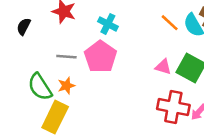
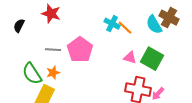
orange line: (170, 23) -> (125, 28), moved
cyan cross: (108, 24) -> (112, 24), moved

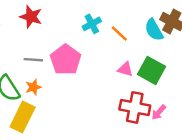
cyan cross: (112, 24) -> (92, 24), moved, turned 35

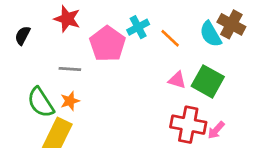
pink pentagon: (66, 60) -> (107, 44), moved

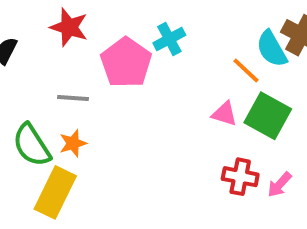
orange line: (170, 38) -> (246, 70), moved
red cross: (188, 125) -> (240, 177), size x0.7

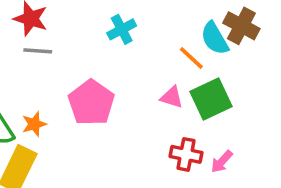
pink pentagon: (126, 63) -> (91, 103), moved
gray line: (73, 98) -> (38, 51), moved
green square: (268, 116) -> (211, 99), turned 36

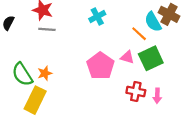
pink pentagon: (91, 103) -> (100, 66), moved
pink arrow: (222, 162) -> (157, 96), turned -40

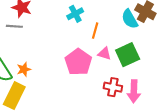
gray line: (47, 29) -> (14, 26), moved
orange line: (139, 34) -> (95, 31), moved, turned 63
pink arrow: (157, 96) -> (134, 91), size x1.5

